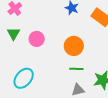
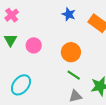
green line: (76, 69) -> (74, 75), turned 32

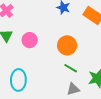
cyan ellipse: (21, 85) -> (18, 80), turned -35

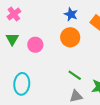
orange circle: (67, 45) -> (70, 37), moved

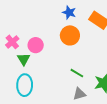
pink cross: (14, 14) -> (12, 42), moved
green triangle: (12, 39) -> (24, 59), moved

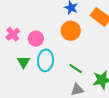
green triangle: (24, 59) -> (24, 62), moved
cyan ellipse: (25, 85) -> (45, 60), moved

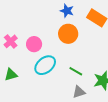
cyan ellipse: (45, 60) -> (45, 65), turned 50
green triangle: (24, 62) -> (11, 75), moved, turned 48

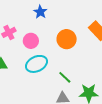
blue star: (67, 11) -> (40, 12), moved

